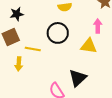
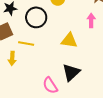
black circle: (58, 33) -> (36, 17), moved
yellow triangle: (89, 46) -> (69, 40), moved

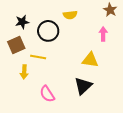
yellow triangle: (69, 40) -> (90, 60), moved
pink semicircle: (50, 85) -> (47, 94), moved

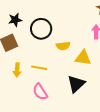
yellow semicircle: (70, 15) -> (63, 46), moved
yellow line: (38, 57) -> (39, 68), moved

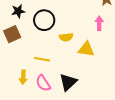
yellow arrow: (17, 70) -> (23, 77), moved
black triangle: (76, 84) -> (68, 82), moved

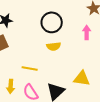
black circle: (44, 20) -> (52, 22), moved
yellow triangle: (86, 49) -> (82, 78), moved

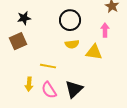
yellow triangle: (82, 78) -> (94, 52), moved

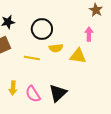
black circle: (70, 20) -> (42, 29), moved
yellow line: (48, 66) -> (32, 58), moved

